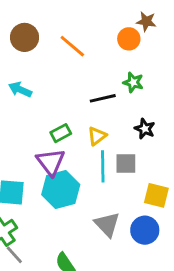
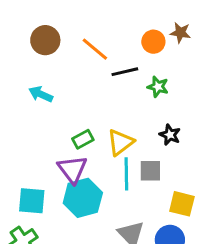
brown star: (146, 21) -> (180, 33), moved
black line: (103, 98) -> (125, 72), moved
yellow triangle: (97, 136) -> (120, 142), size x1.4

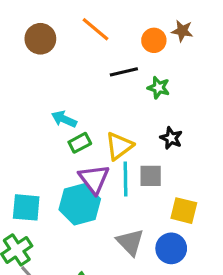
orange line: (95, 49) -> (96, 29), moved
cyan arrow: (41, 94) -> (64, 119), moved
purple triangle: (72, 169) -> (94, 179), moved

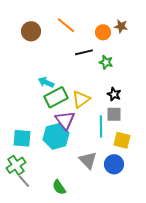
green rectangle: (80, 143) -> (56, 97), size x1.6
gray square: (151, 176) -> (114, 114), moved
cyan line: (125, 179) -> (101, 126), moved

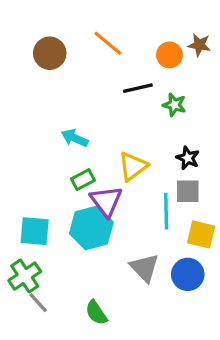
green rectangle: (56, 97) -> (83, 180), moved, size x0.6

